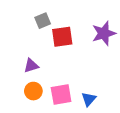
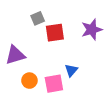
purple triangle: (31, 66) -> (15, 55), moved, size x1.5
blue triangle: (89, 99) -> (71, 70), moved

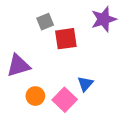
purple star: (92, 30) -> (104, 19), moved
pink square: (54, 84) -> (65, 100), turned -36

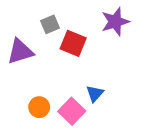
red square: (66, 39) -> (73, 43), turned 30
purple triangle: (18, 66) -> (20, 51), moved

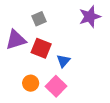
red square: (73, 43) -> (41, 48), moved
blue triangle: (95, 94) -> (63, 61), moved

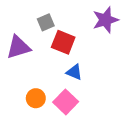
red square: (41, 48) -> (63, 42), moved
blue triangle: (63, 61) -> (74, 72), turned -48

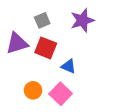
purple star: (105, 20) -> (82, 20), moved
red square: (63, 42) -> (46, 48), moved

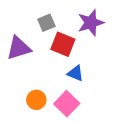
red square: (46, 48) -> (63, 44), moved

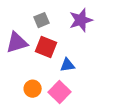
red square: (63, 44) -> (46, 47), moved
blue triangle: (76, 73) -> (67, 65), turned -32

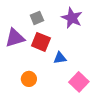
purple star: (81, 20) -> (72, 18), turned -30
pink square: (60, 92) -> (79, 82), moved

